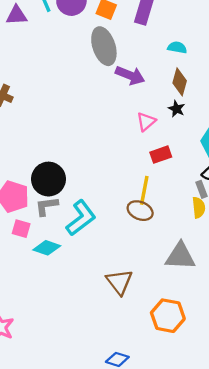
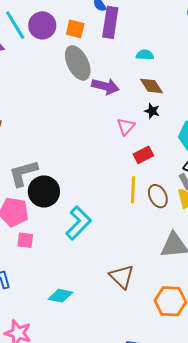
brown diamond: (180, 82) -> (151, 86), turned -40
gray L-shape: (47, 206) -> (23, 173), moved, size x1.4
brown ellipse: (140, 211) -> (158, 196), moved, turned 50
cyan diamond: (47, 248) -> (60, 296), moved

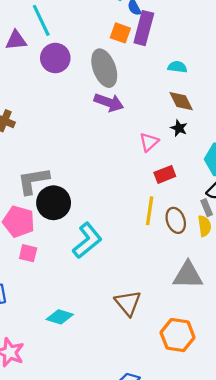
purple circle: (42, 25) -> (55, 58), moved
orange square: (75, 29) -> (120, 33), moved
purple arrow: (105, 86) -> (109, 102), moved

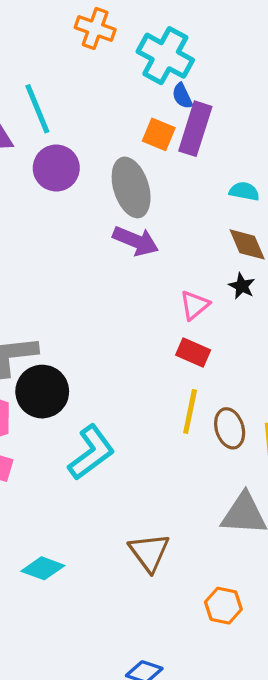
red rectangle: (165, 174) -> (193, 353), moved, turned 42
orange hexagon: (178, 335) -> (223, 606), size x0.7

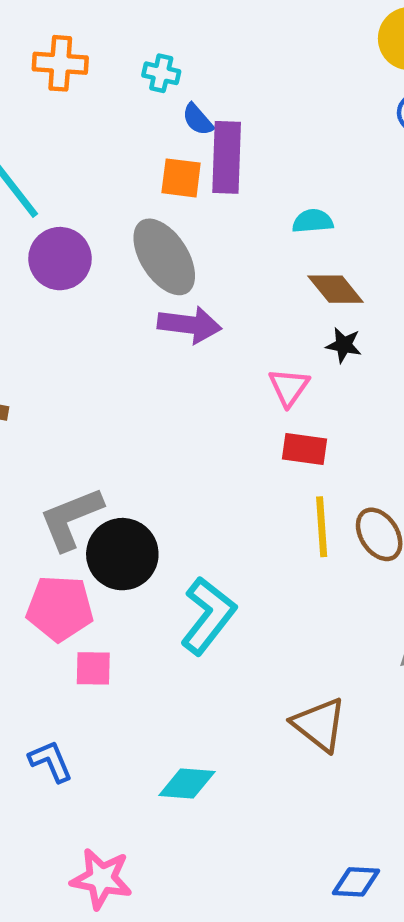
cyan cross: (165, 56) -> (161, 73), size x0.5

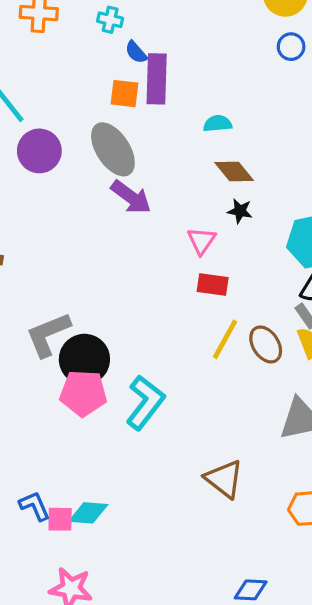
purple arrow: (189, 325) -> (131, 197), turned 30
yellow line: (322, 527) -> (225, 339), turned 33
pink pentagon: (60, 608) -> (83, 393), moved
pink square: (93, 668) -> (60, 519), moved
cyan diamond: (187, 784) -> (88, 513), moved

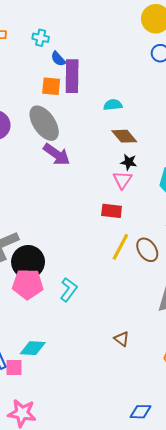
pink triangle: (201, 241) -> (122, 180), moved
cyan L-shape: (145, 402) -> (69, 290), size x0.7
brown triangle: (224, 479) -> (122, 339), size x0.6
cyan diamond: (88, 513) -> (33, 348), moved

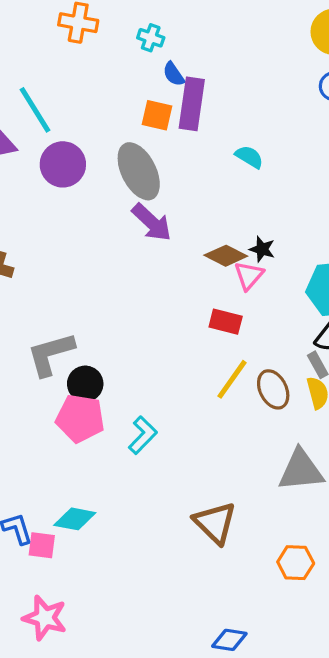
cyan semicircle: (113, 105) -> (249, 157), turned 30
brown diamond: (124, 136) -> (226, 256), moved, turned -30
black circle: (28, 262) -> (85, 384), size x0.7
brown triangle: (122, 339) -> (215, 523), size x1.8

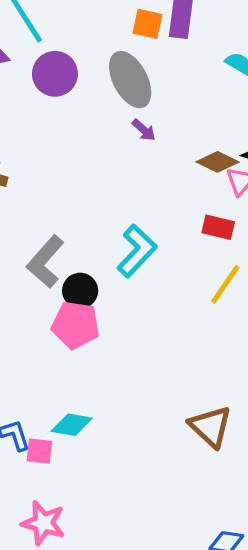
purple arrow: (152, 222) -> (144, 130), size x0.6
gray L-shape: (51, 354) -> (46, 262), turned -32
cyan L-shape: (143, 435) -> (137, 251), moved, size x1.4

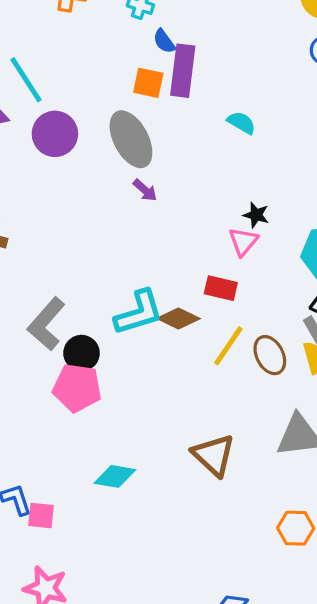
brown diamond: (218, 162) -> (178, 319), moved
cyan L-shape: (137, 251) -> (139, 313), turned 30
cyan diamond: (72, 425) -> (115, 476), moved
brown triangle: (211, 427) -> (214, 455), moved

